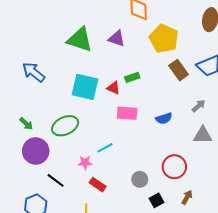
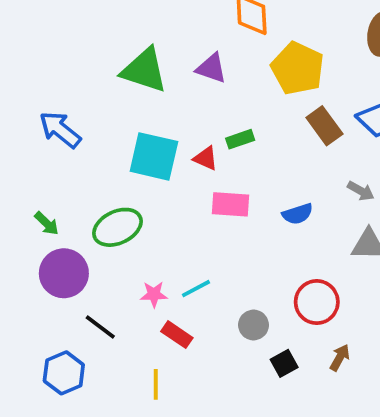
gray arrow: (199, 106) -> (361, 191), turned 72
cyan line: (105, 148) -> (196, 289), moved

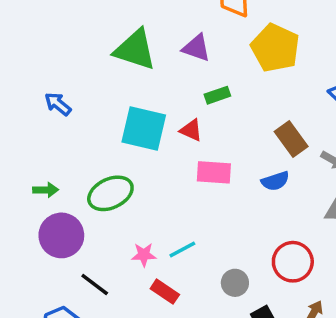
brown rectangle: (324, 126) -> (291, 139), moved
blue arrow: (60, 130) -> (58, 104), size x0.7
green rectangle: (240, 139) -> (217, 95), moved
green arrow: (47, 223) -> (46, 190), turned -45

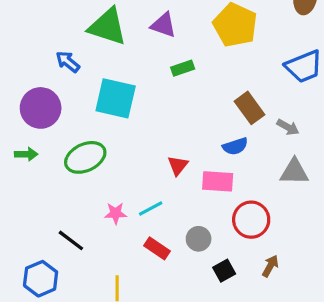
blue arrow: (58, 104) -> (68, 62), moved
red triangle: (191, 130) -> (178, 165), moved, turned 45
pink rectangle: (214, 172) -> (218, 181), moved
purple circle: (61, 235) -> (41, 108), moved
red rectangle: (165, 292) -> (157, 248), moved

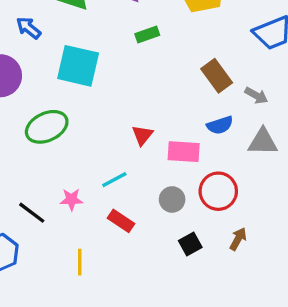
blue semicircle: (235, 146) -> (220, 125), moved
pink star: (116, 213) -> (71, 199), moved
gray circle: (199, 239) -> (172, 199), moved

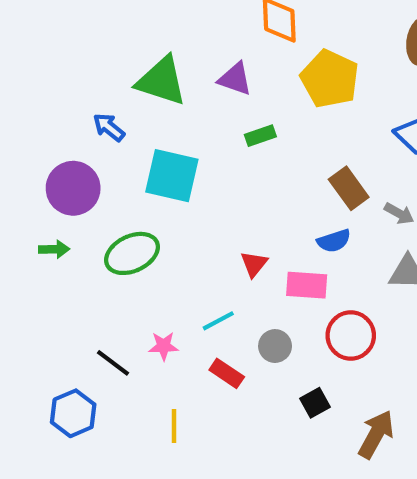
blue semicircle: (220, 125) -> (334, 241), moved
gray circle: (172, 199) -> (275, 346), moved
brown arrow: (238, 239) -> (376, 434), moved, size x1.6

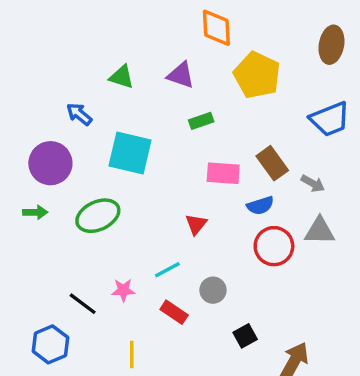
green triangle: (161, 81) -> (122, 77), size x0.6
pink rectangle: (307, 285) -> (223, 173), moved
red circle: (351, 335) -> (274, 246), moved

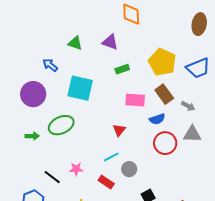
yellow pentagon: (257, 75) -> (162, 62), moved
green arrow: (35, 212) -> (32, 136), moved
cyan line: (167, 270) -> (111, 157), moved

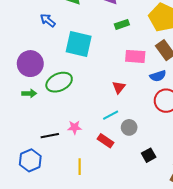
purple circle: (33, 94) -> (30, 64), moved
black line: (52, 177) -> (50, 136), turned -48

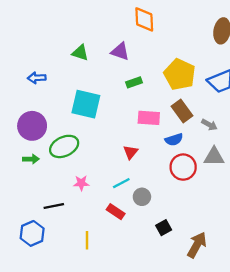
blue arrow: (48, 20) -> (37, 78), moved, turned -42
pink star: (75, 127) -> (81, 183), moved

